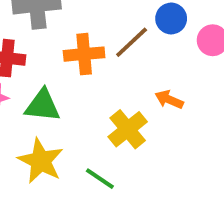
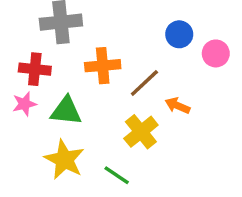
brown line: (132, 42) -> (144, 83), moved

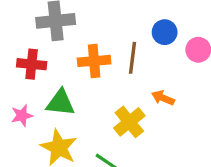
brown line: (144, 83) -> (133, 58), moved, turned -40
pink star: (24, 104) -> (22, 115), moved

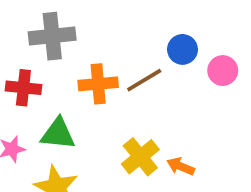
brown line: (133, 58) -> (144, 80), turned 52
orange arrow: (163, 98) -> (181, 166), moved

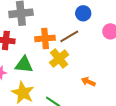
blue circle: (183, 49) -> (83, 13), moved
yellow cross: (140, 157) -> (59, 59), moved

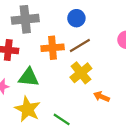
blue circle: (83, 13) -> (76, 18), moved
yellow cross: (59, 59) -> (81, 73), moved

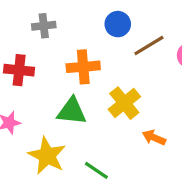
gray cross: (25, 19) -> (44, 26), size x0.6
brown line: (80, 45) -> (149, 45), moved
green triangle: (29, 77) -> (72, 111), moved

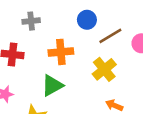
yellow cross: (124, 103) -> (104, 69), moved
green triangle: (72, 111) -> (52, 85), turned -35

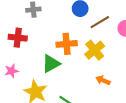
orange cross: (61, 52) -> (67, 44), moved

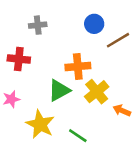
yellow cross: (95, 50) -> (97, 92), moved

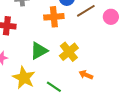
orange cross: (78, 67) -> (54, 17), moved
orange arrow: (122, 110) -> (86, 75), moved

